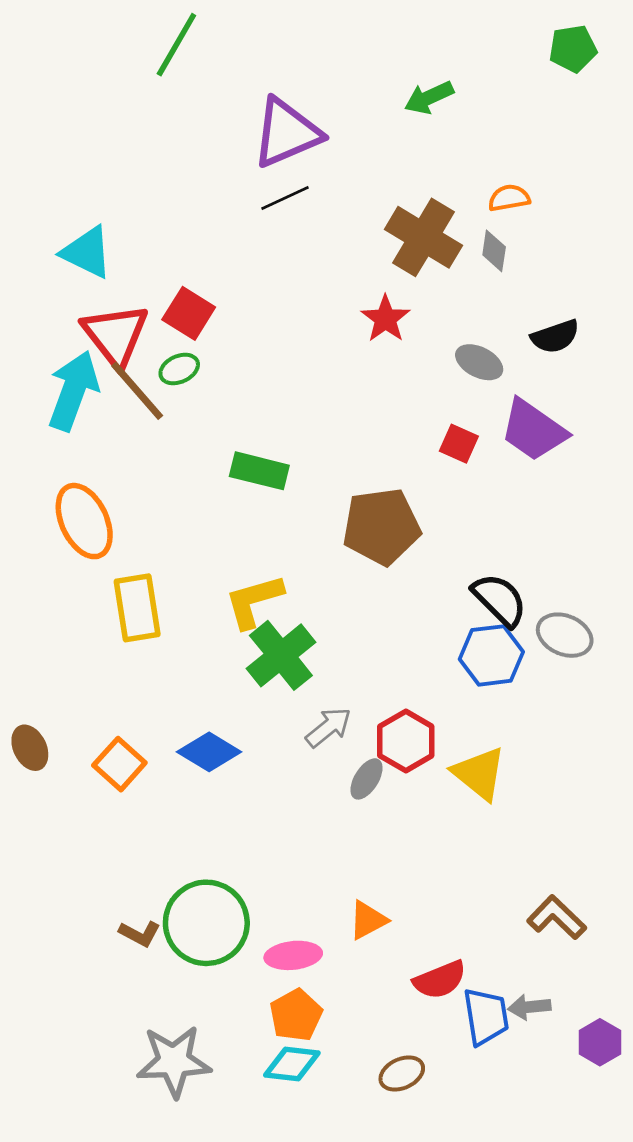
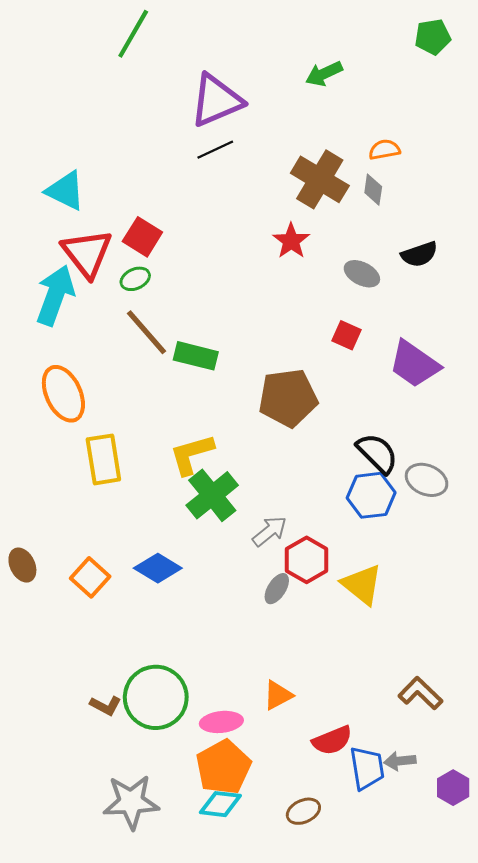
brown line: (137, 391) -> (147, 332), moved
purple trapezoid: (533, 430) -> (414, 364), moved
gray arrow: (328, 727) -> (270, 531), moved
orange pentagon: (296, 1015) -> (223, 767), size x1.4

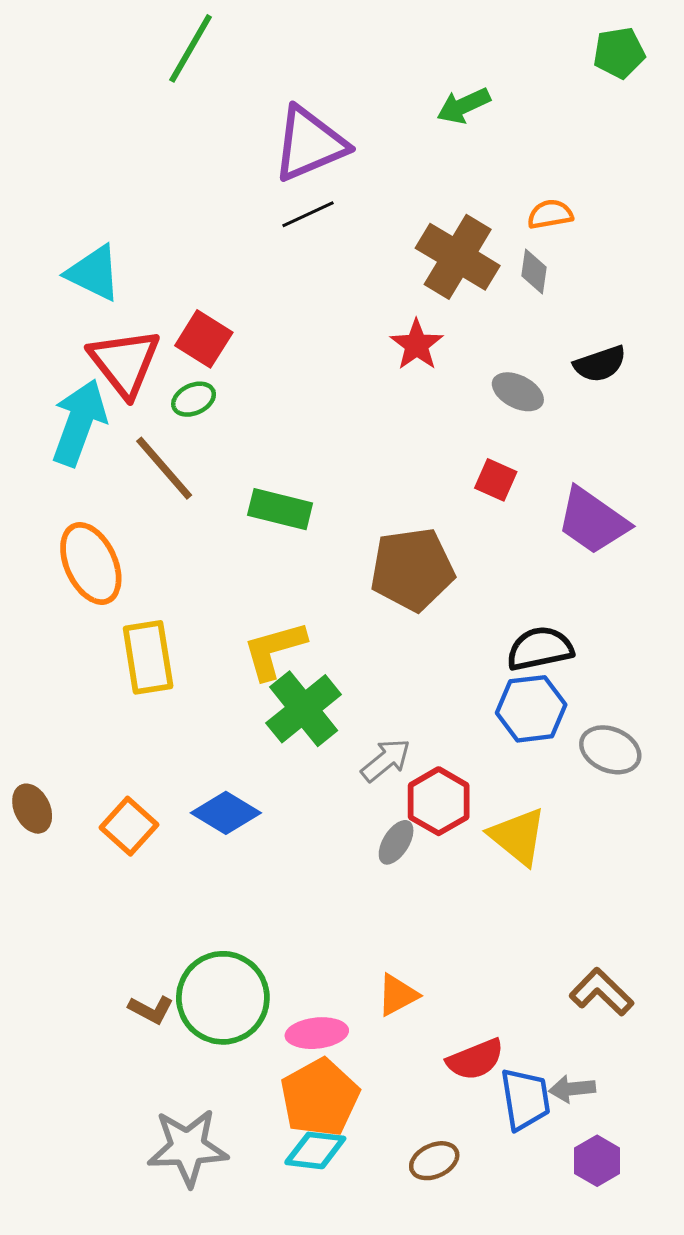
brown line: (147, 332) -> (164, 468), moved
black semicircle: (377, 453) -> (540, 649), turned -57
gray ellipse: (427, 480) -> (610, 750), moved
purple hexagon: (453, 788) -> (597, 1161), moved

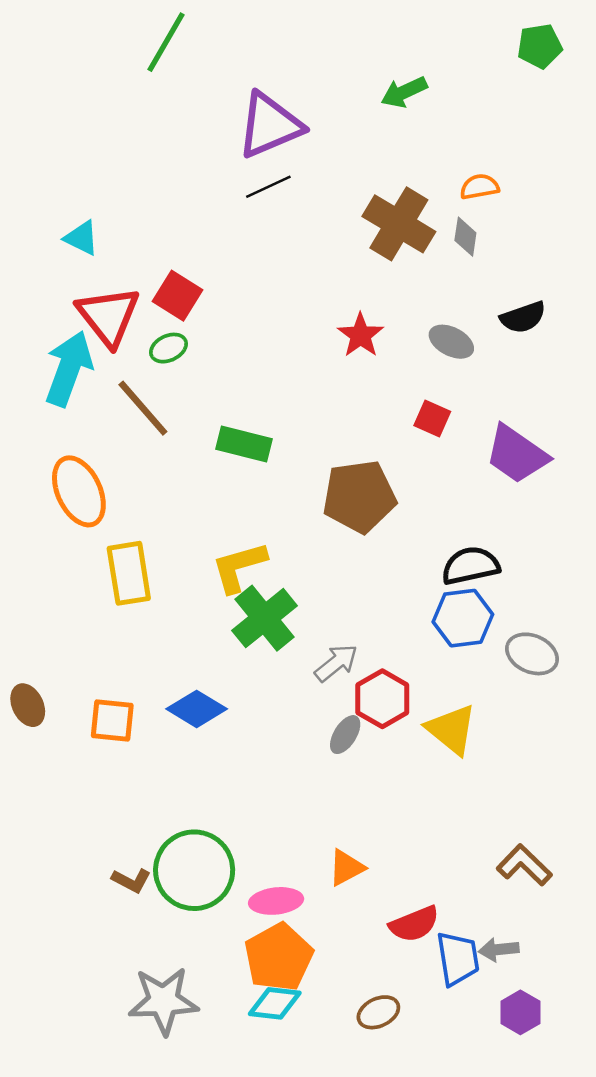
cyan triangle: (94, 273) -> (81, 238), size x0.7
red star: (417, 345) -> (360, 335), moved
orange square: (129, 826) -> (112, 720), turned -36

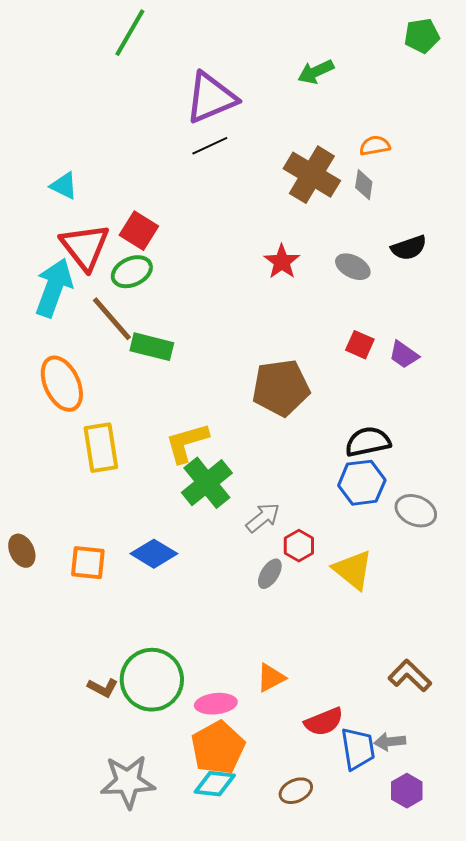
green ellipse: (169, 348) -> (132, 272), size x1.4
red square: (432, 418) -> (360, 345), moved
green rectangle: (244, 444) -> (152, 347), moved
purple trapezoid: (517, 454) -> (404, 355), size x0.6
red hexagon: (382, 699) -> (299, 546), size x0.7

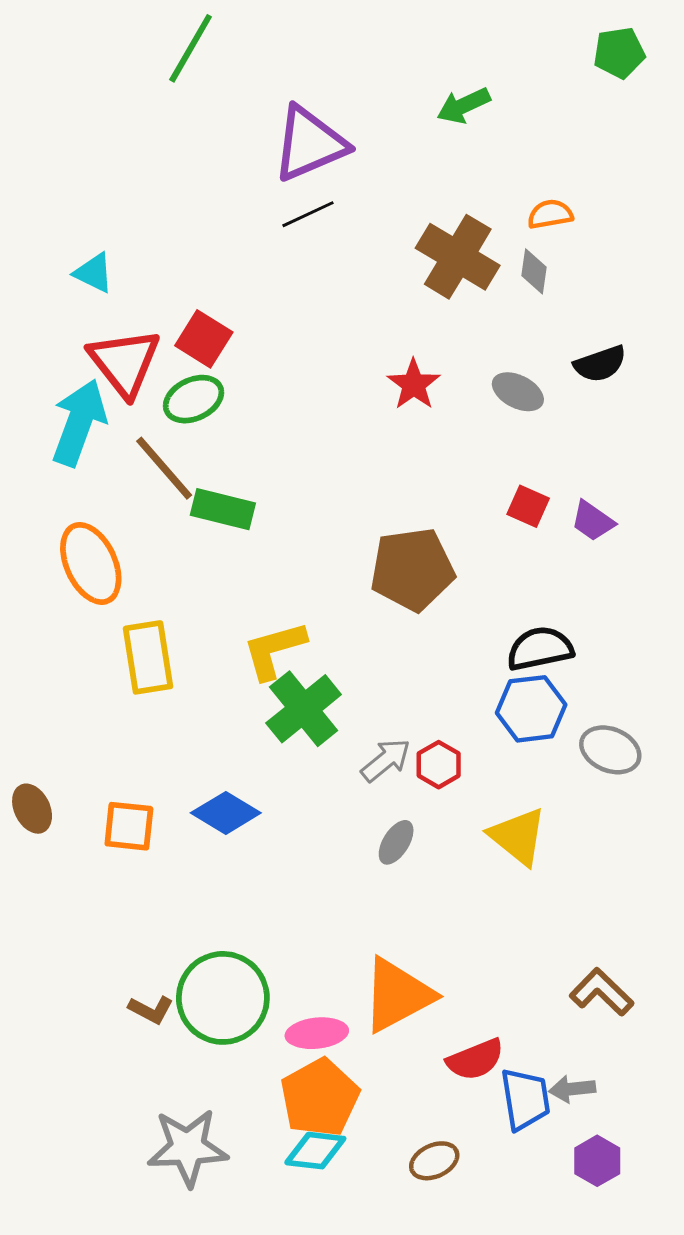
red hexagon: (299, 546) -> (439, 765), moved
orange triangle: (271, 678) -> (398, 995), size x1.8

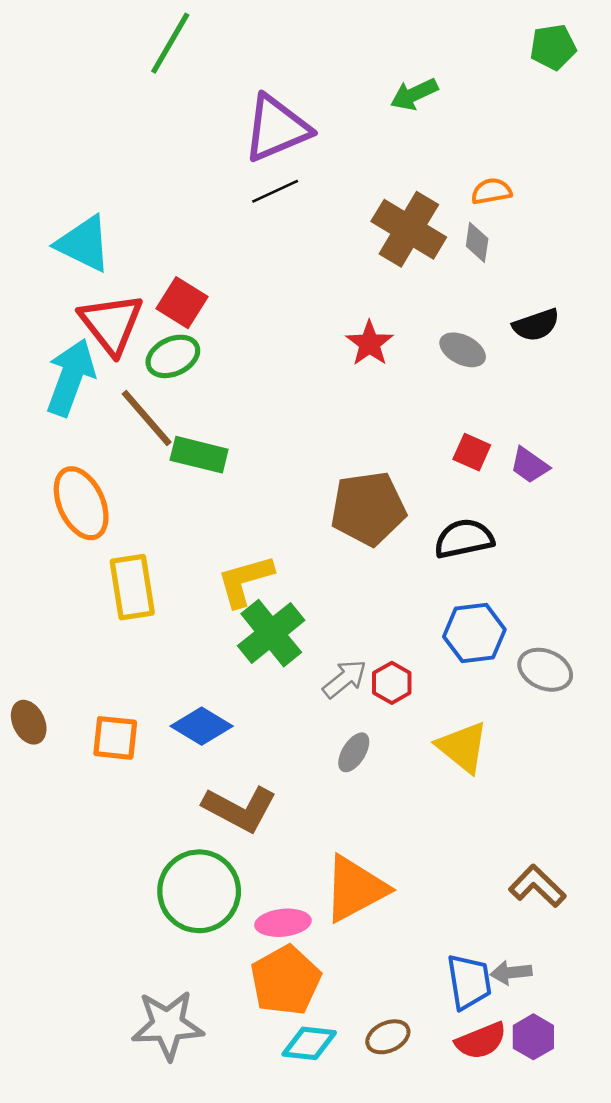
cyan triangle: (94, 273) -> (84, 244), size x1.6
black semicircle: (540, 649) -> (464, 539), moved
brown L-shape: (151, 1010) -> (240, 809), moved, size x1.8
red semicircle: (475, 1060) -> (481, 1041), moved
cyan diamond: (315, 1151) -> (309, 1043), moved

